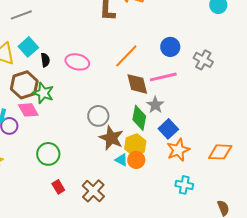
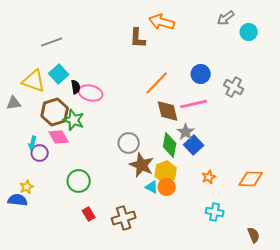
pink ellipse: (77, 62) -> (91, 93), moved
blue square: (168, 129) -> (194, 145), moved
orange star: (178, 150) -> (209, 177), size x0.6
brown cross: (93, 191) -> (124, 218), turned 30

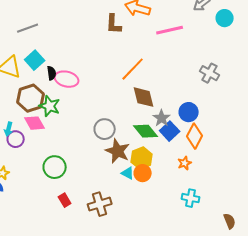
blue circle: (201, 74) -> (189, 112), moved
pink line: (194, 104) -> (170, 30), moved
green diamond: (170, 145) -> (146, 131), turned -50
orange diamond: (251, 179) -> (195, 136), moved, turned -65

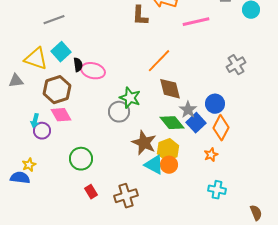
gray cross: (210, 73) -> (236, 65), turned 30
green star: (50, 106) -> (130, 98), moved
gray circle: (105, 129) -> (119, 112), moved
cyan triangle: (128, 173) -> (154, 165), size x1.5

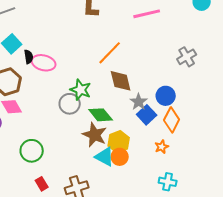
green diamond: (172, 123) -> (101, 115), moved

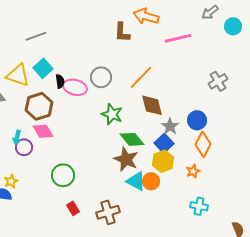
gray circle: (70, 104) -> (101, 77), moved
blue square: (147, 115) -> (164, 143), moved
yellow hexagon: (119, 142) -> (163, 161), moved

